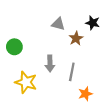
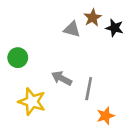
brown star: (76, 38) -> (93, 18), moved
gray arrow: (50, 64) -> (62, 78), turned 119

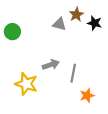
green circle: (18, 58) -> (12, 32), moved
gray arrow: (62, 78) -> (51, 65), turned 133

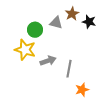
green circle: (12, 32) -> (35, 30), moved
yellow star: (26, 84) -> (25, 50), moved

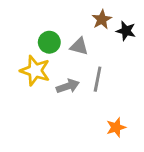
gray triangle: (56, 23) -> (79, 46), moved
gray line: (69, 69) -> (98, 79), moved

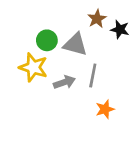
gray triangle: (79, 46) -> (75, 44), size x1.4
orange star: (116, 127) -> (105, 109), moved

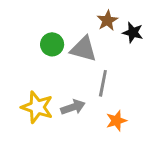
yellow star: (33, 67) -> (37, 107), moved
gray arrow: (64, 82) -> (73, 107), moved

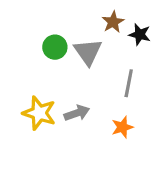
gray triangle: (83, 49) -> (88, 52), turned 40
gray line: (103, 83) -> (129, 83), moved

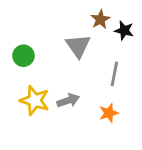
green circle: (55, 47) -> (23, 56), moved

